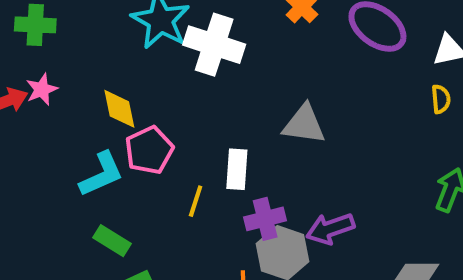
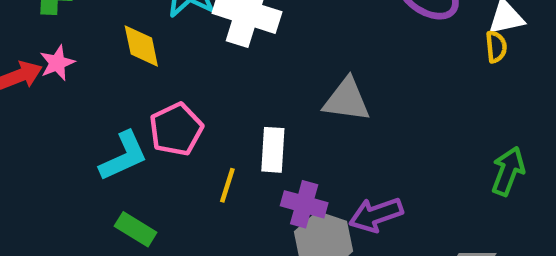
yellow semicircle: (441, 99) -> (496, 47), moved
yellow diamond: (119, 109) -> (141, 46), moved
purple cross: (265, 219) -> (304, 204), turned 30

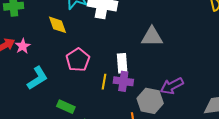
pink star: (57, 63) -> (23, 46), moved
cyan L-shape: (124, 156) -> (37, 78), moved
purple cross: (304, 204) -> (123, 81), moved

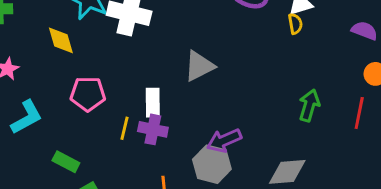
gray triangle: (152, 37) -> (199, 66), turned -30
pink pentagon: (78, 60) -> (88, 94), turned 30
gray hexagon: (150, 101) -> (212, 164), moved

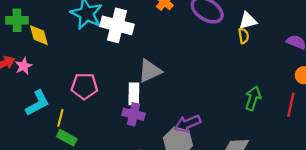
yellow diamond: (61, 40) -> (39, 35), moved
gray triangle: (199, 66) -> (150, 71), moved
yellow line: (125, 128) -> (60, 118), moved

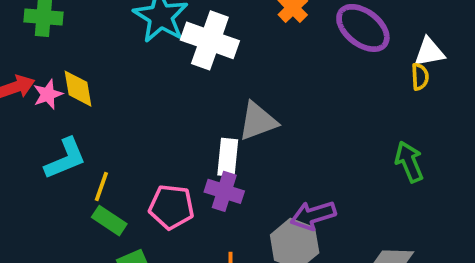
yellow diamond: (39, 35) -> (78, 89), moved
pink pentagon: (84, 86) -> (171, 207), moved
green arrow: (253, 98) -> (409, 162), moved, turned -45

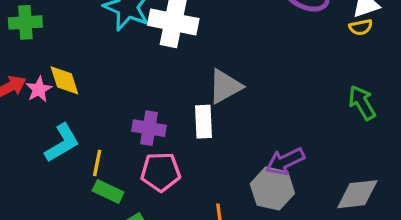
yellow semicircle: (420, 77) -> (361, 27), turned 90
purple cross: (224, 191) -> (149, 128), moved

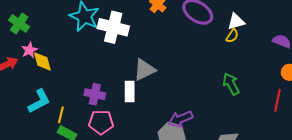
green cross: (25, 22) -> (19, 23), turned 36
yellow semicircle: (361, 27) -> (232, 36), turned -48
pink star: (39, 89) -> (29, 50), moved

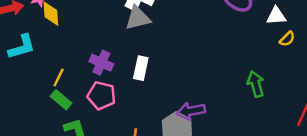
yellow semicircle: (232, 36) -> (287, 39), moved
gray triangle: (144, 70) -> (138, 18), moved
cyan L-shape: (39, 101) -> (22, 47), moved

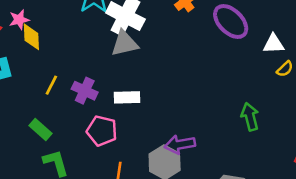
white rectangle: (141, 68) -> (127, 97), turned 75
yellow line: (59, 78) -> (51, 85), moved
pink pentagon: (102, 95) -> (102, 131), moved

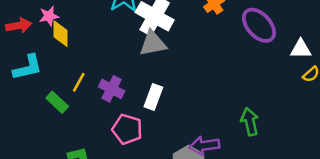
white rectangle: (127, 97) -> (153, 97), turned -70
green arrow: (250, 117) -> (250, 122), moved
green rectangle: (41, 130) -> (57, 102), moved

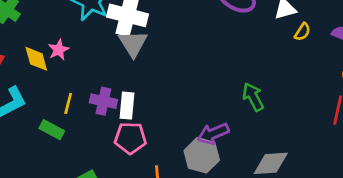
pink star: (49, 16) -> (59, 50), moved
gray triangle: (153, 43) -> (133, 44), turned -36
white rectangle: (153, 97) -> (127, 106), moved

